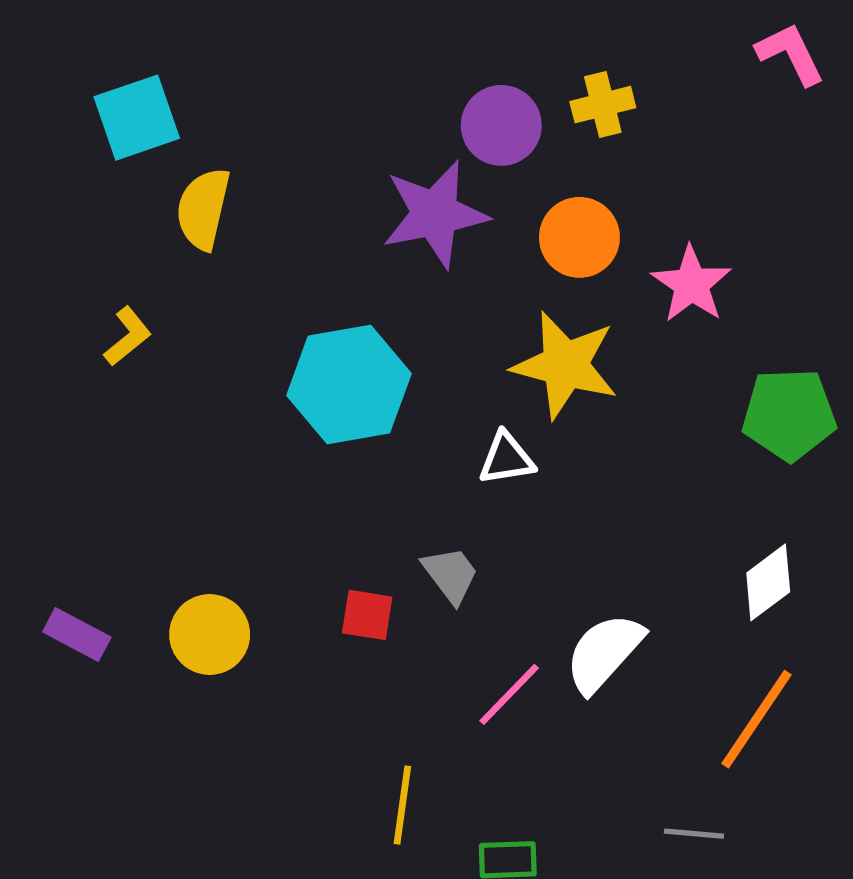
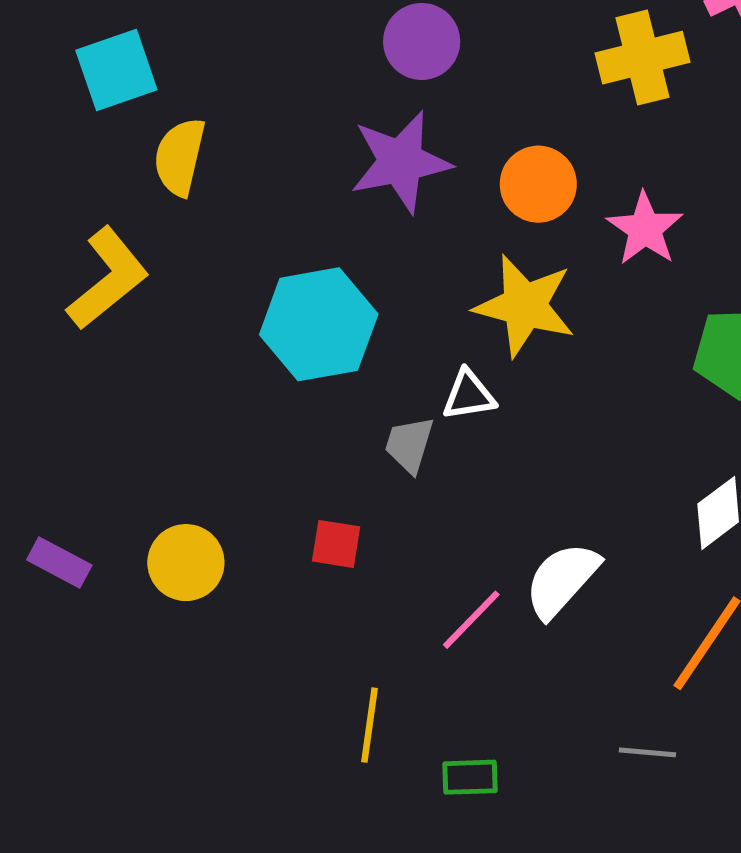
yellow cross: (603, 105) -> (642, 58), moved, size x1.5
purple circle: (501, 125) -> (422, 41), moved
yellow L-shape: (128, 336) -> (108, 278), size x1.8
gray trapezoid: (450, 575) -> (409, 445), moved, turned -126

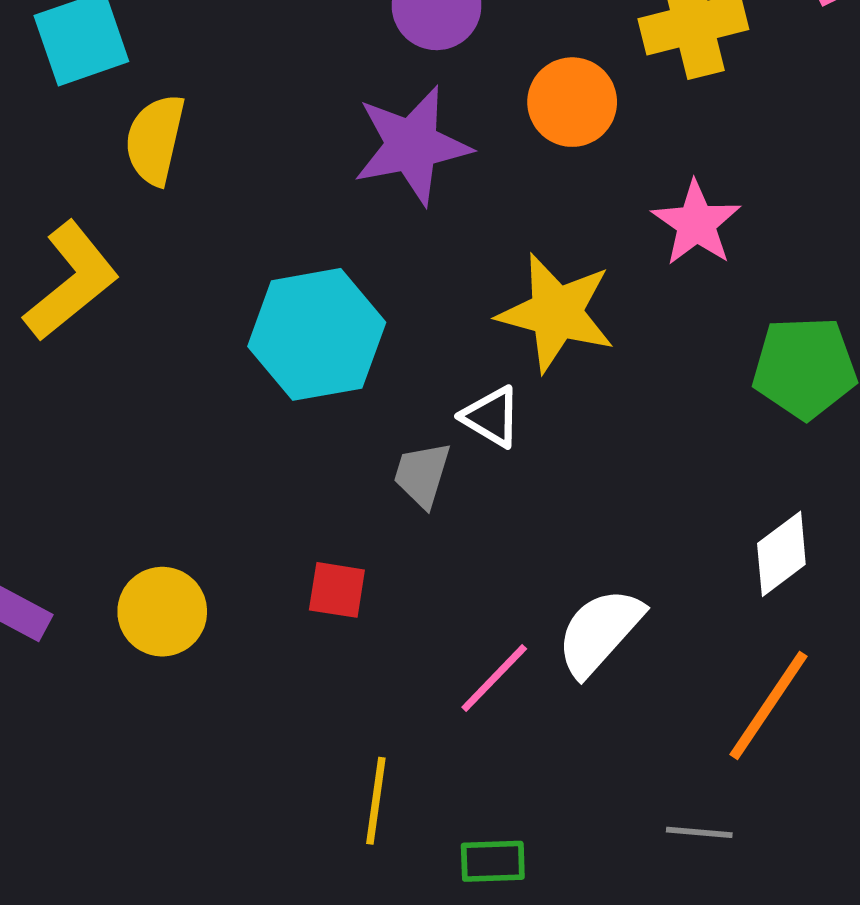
orange circle: (538, 184) -> (572, 102), moved
white triangle: (469, 395) -> (491, 417), turned 40

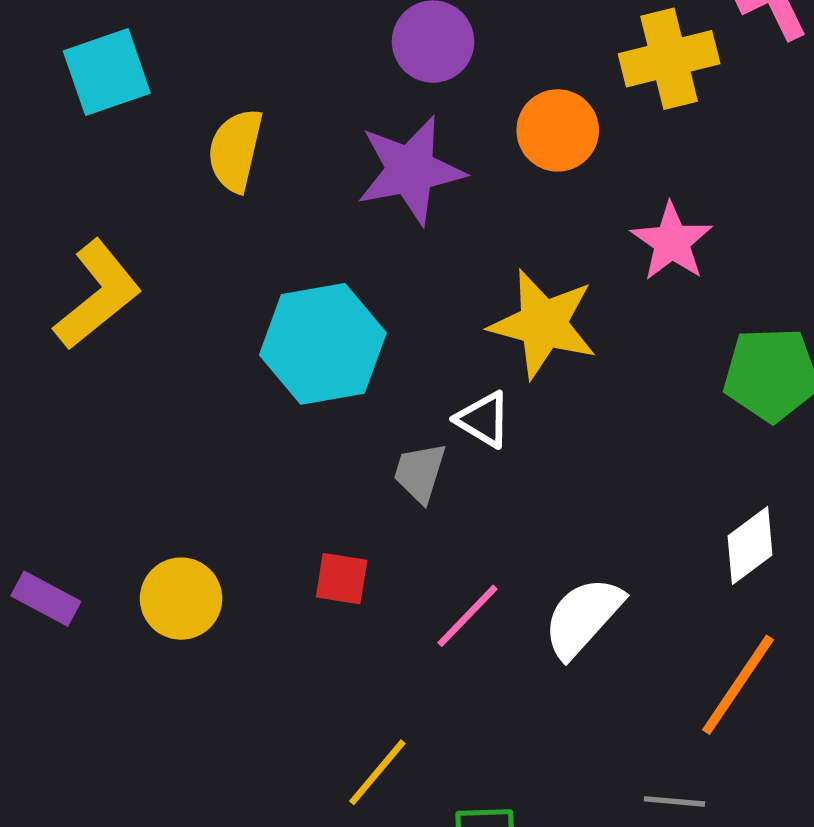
yellow semicircle: (155, 140) -> (235, 150), moved
pink line: (494, 678) -> (468, 616), moved
yellow line: (376, 801) -> (377, 772), turned 32

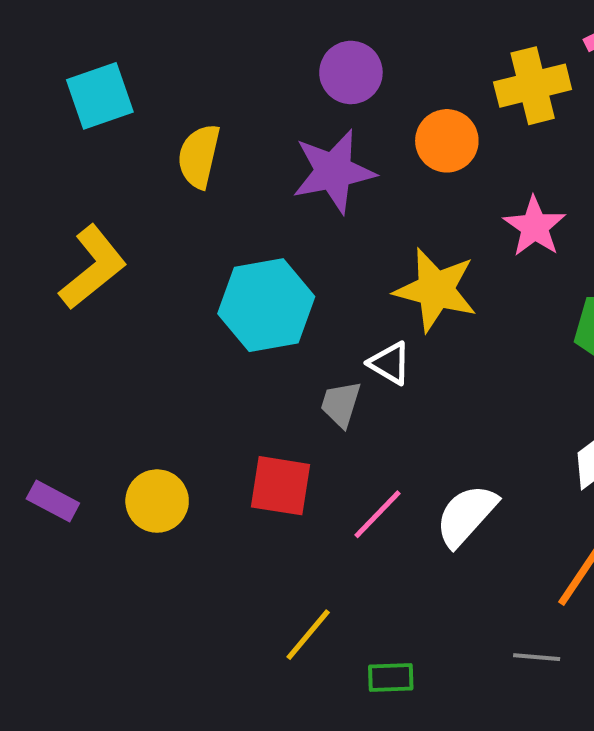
red square: (342, 579) -> (281, 486), size x1.5

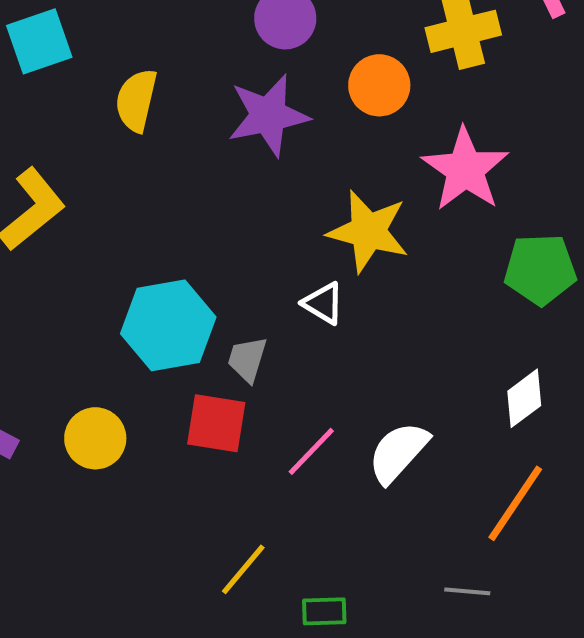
pink star: (535, 227) -> (465, 169), size x1.4
cyan hexagon: (266, 305) -> (168, 325), moved
gray trapezoid: (341, 404) -> (247, 359), moved

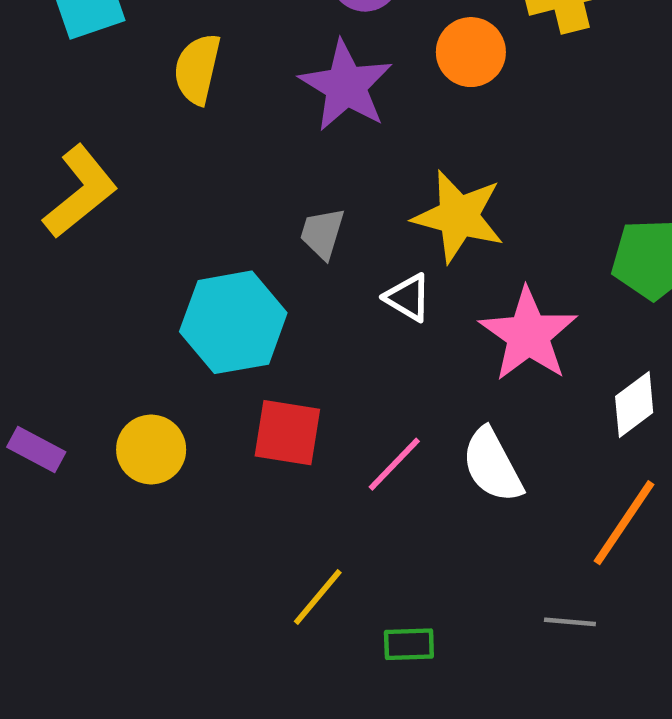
purple star: (268, 115) -> (346, 86), turned -30
pink star: (465, 169) -> (528, 335), moved
gray trapezoid: (247, 359) -> (322, 233), moved
white semicircle: (398, 452) -> (492, 465), turned -70

